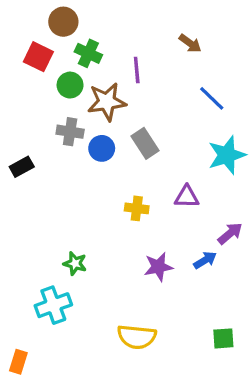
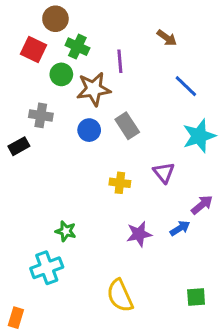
gray cross: (70, 132) -> (41, 115), moved
purple triangle: (187, 197) -> (164, 173), turned 50
yellow semicircle: (137, 337) -> (120, 296), turned 60

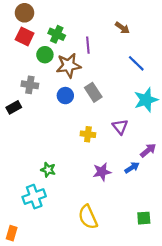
brown circle: (55, 19) -> (25, 13), moved

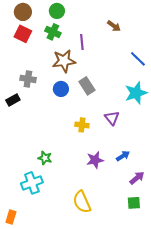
green circle: (45, 55) -> (57, 11), moved
blue line: (136, 63) -> (138, 59), moved
purple arrow: (148, 150) -> (137, 178), moved

